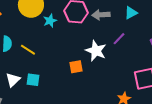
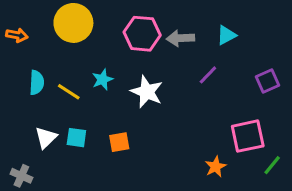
cyan star: (50, 21) -> (102, 80), moved
white star: (96, 51) -> (147, 92), moved
orange square: (76, 67) -> (119, 142), moved

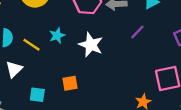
white triangle: (46, 138) -> (14, 69), moved
cyan square: (76, 138) -> (37, 95), moved

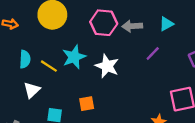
cyan star: (57, 35) -> (74, 57), size x1.5

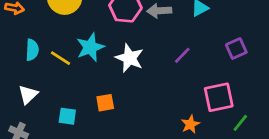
purple line: (153, 54) -> (182, 55), moved
white triangle: (32, 90) -> (28, 95), moved

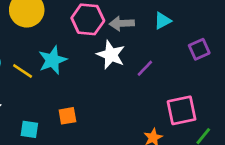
purple square: (236, 49) -> (199, 49), moved
white star: (129, 58) -> (111, 55), moved

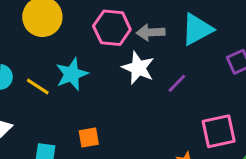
cyan triangle: (163, 21) -> (197, 29), size x1.6

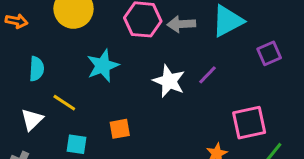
white star: (138, 68) -> (169, 81), moved
yellow line: (38, 86) -> (64, 103), moved

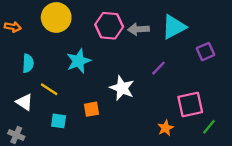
white star: (169, 81) -> (122, 88), moved
white triangle: (32, 120) -> (24, 102), turned -42

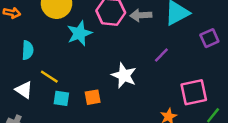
cyan star: (79, 61) -> (79, 33), moved
cyan square: (59, 121) -> (61, 98), moved

